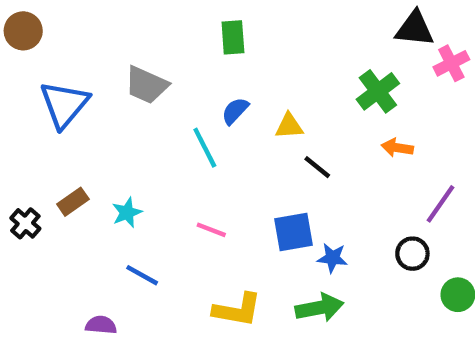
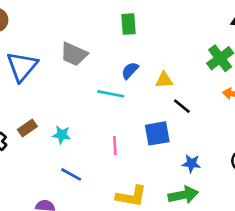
cyan line: (205, 148) -> (111, 94), turned -52
cyan star: (127, 213) -> (62, 135), turned 30
pink line: (211, 230) -> (115, 146), turned 66
blue square: (293, 232) -> (157, 133), moved

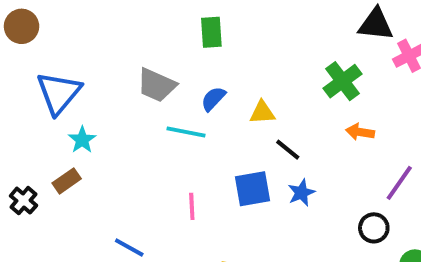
gray trapezoid: (74, 54) -> (157, 85), moved
cyan star: (62, 135) -> (82, 140), moved, turned 30
blue star: (191, 163) -> (301, 193), moved, turned -30

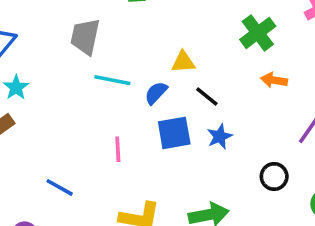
gray trapezoid: (157, 85) -> (85, 37), turned 78
blue semicircle: (213, 99) -> (156, 93), moved
black circle: (374, 228) -> (274, 176), moved

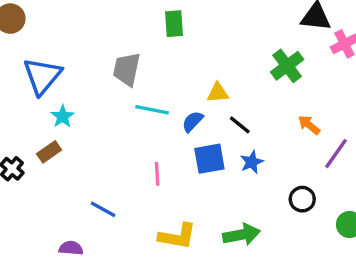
orange arrow: (274, 80) -> (309, 125), moved, turned 30

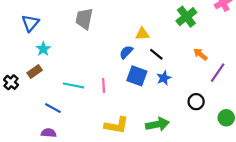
blue triangle: (42, 76) -> (30, 23), size x0.7
cyan line: (152, 110) -> (73, 85), moved
blue square: (209, 159) -> (137, 76), turned 30
blue line: (103, 209) -> (53, 108), moved

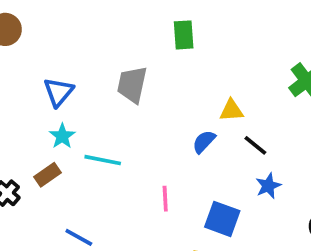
blue triangle: (30, 23) -> (59, 92), moved
blue square: (137, 76) -> (222, 219), moved
cyan line: (73, 85) -> (103, 160), moved

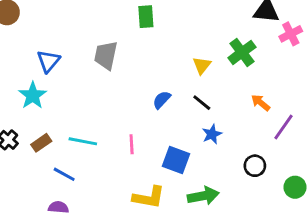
yellow triangle: (231, 110) -> (202, 65), moved, turned -48
cyan star: (62, 136) -> (33, 95), moved, size x1.4
cyan line: (103, 160) -> (83, 141), moved
brown rectangle: (47, 175) -> (41, 143), moved

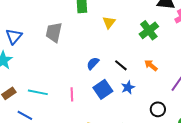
yellow triangle: (202, 65) -> (109, 22), moved
orange arrow: (261, 103) -> (151, 65), moved
blue square: (176, 160) -> (103, 89), moved, turned 36

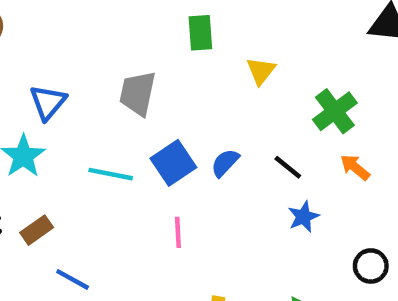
green cross: (149, 30) -> (335, 111), moved
blue square: (103, 89) -> (173, 163), moved
cyan line: (38, 92) -> (111, 174), moved

